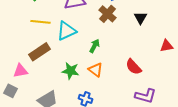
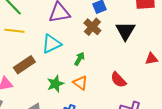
black triangle: (140, 18) -> (125, 31), size x1.5
yellow line: (40, 22) -> (14, 31), moved
green star: (70, 71) -> (55, 84), turned -30

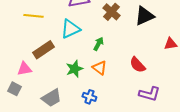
black triangle: (125, 31) -> (144, 16), turned 35

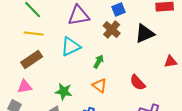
brown rectangle: (43, 50) -> (32, 60), moved
green star: (74, 69) -> (64, 92), moved, turned 30

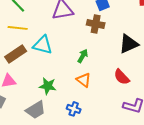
brown cross: (112, 30) -> (96, 24), turned -30
black triangle: (145, 34) -> (129, 44), moved
cyan triangle: (71, 47) -> (43, 45), moved, turned 40

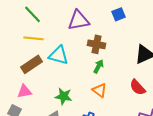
brown cross: (96, 24) -> (97, 44), moved

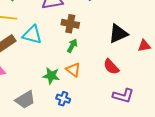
green star: (64, 96) -> (51, 76), moved

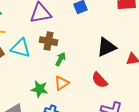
brown cross: (70, 24) -> (49, 41), moved
orange triangle: (73, 70) -> (62, 83), turned 49

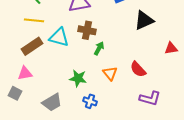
black triangle: (107, 47) -> (144, 20), moved
orange triangle: (62, 83) -> (110, 73), moved, turned -35

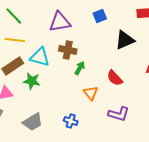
red semicircle: (138, 69) -> (115, 78), moved
green star: (78, 78) -> (32, 81), moved
purple L-shape: (150, 98) -> (119, 114), moved

